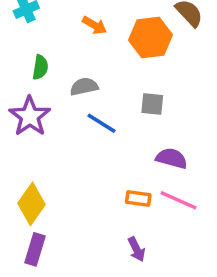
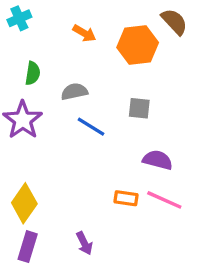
purple arrow: (137, 249) -> (84, 243), moved

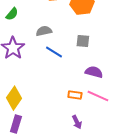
green semicircle: (33, 73) -> (12, 14), moved, turned 32
purple arrow: (84, 243) -> (77, 122), moved

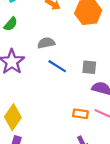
gray square: (83, 41) -> (89, 67), moved

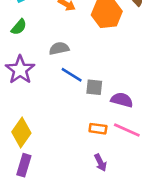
gray square: (89, 67) -> (94, 87), moved

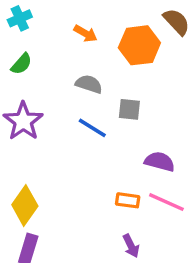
gray semicircle: (59, 48) -> (89, 84), moved, turned 30
gray square: (94, 87) -> (129, 109), moved

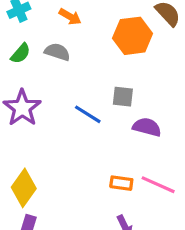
orange arrow: (86, 33) -> (70, 17), moved
gray semicircle: (89, 84) -> (57, 52), moved
purple semicircle: (160, 162) -> (147, 127), moved

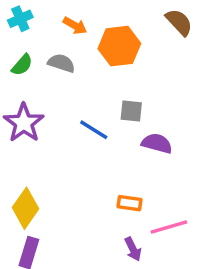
orange hexagon: (133, 36) -> (119, 46), moved
pink line: (158, 185) -> (169, 227), moved, turned -40

